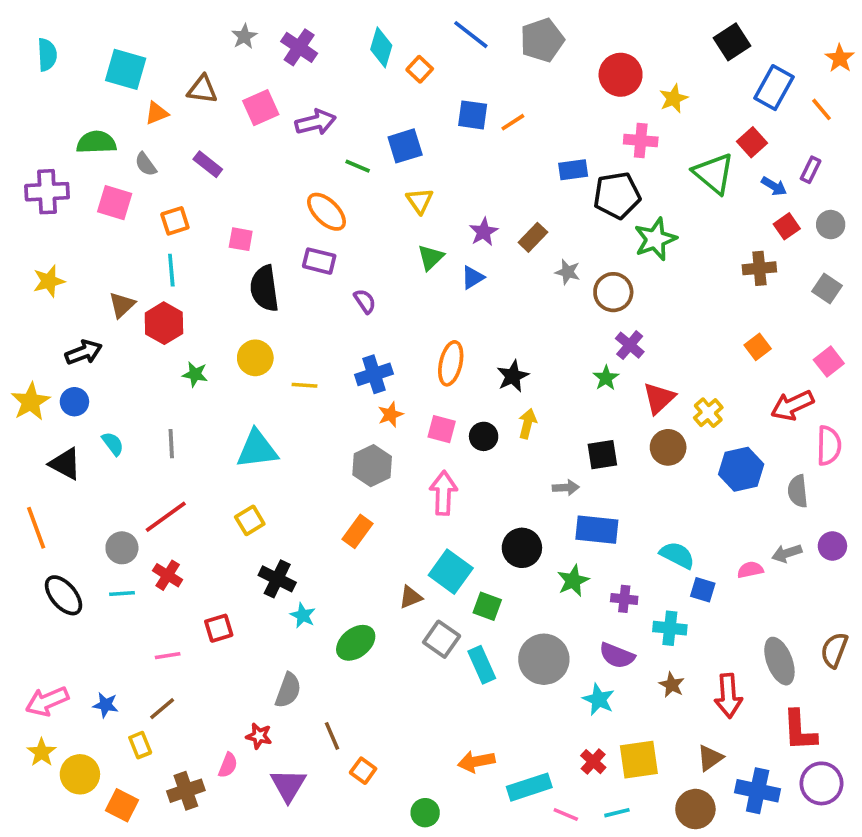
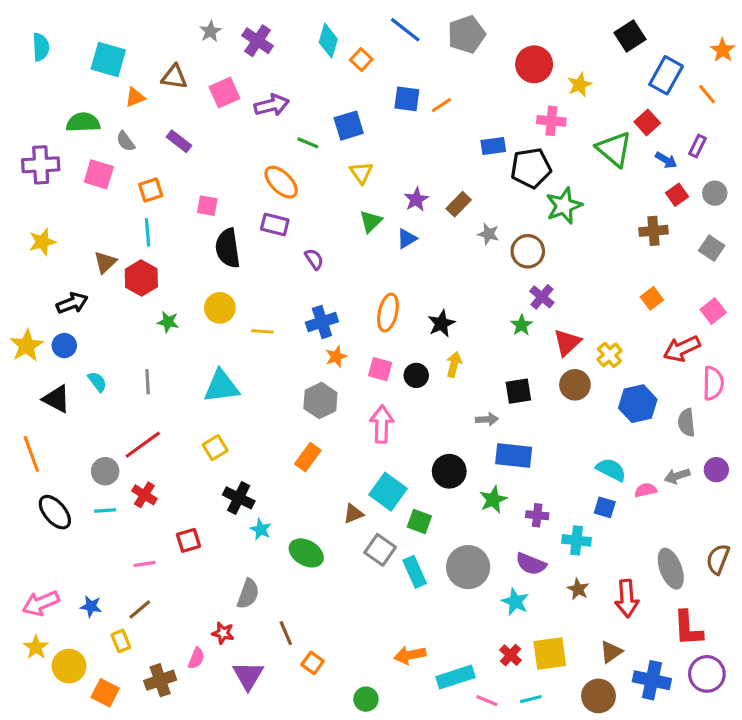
cyan semicircle: (677, 555) -> (611, 470), moved
green ellipse: (356, 643) -> (306, 553), turned 68

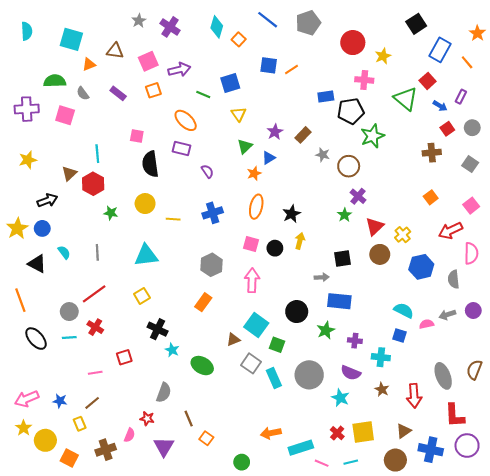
orange square: (151, 190) -> (153, 90), moved
orange star: (336, 357) -> (254, 173), moved

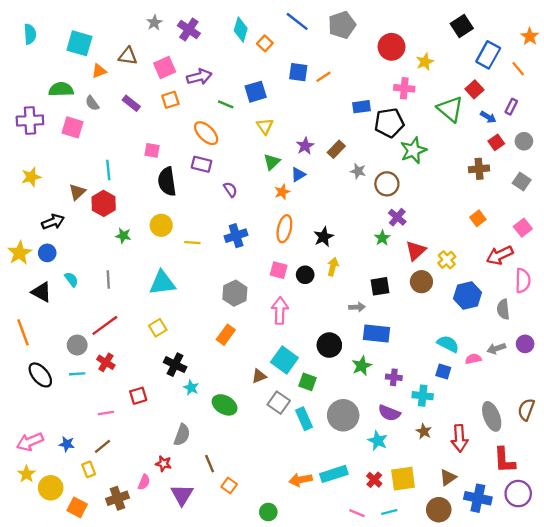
cyan rectangle: (301, 448) -> (334, 474), moved

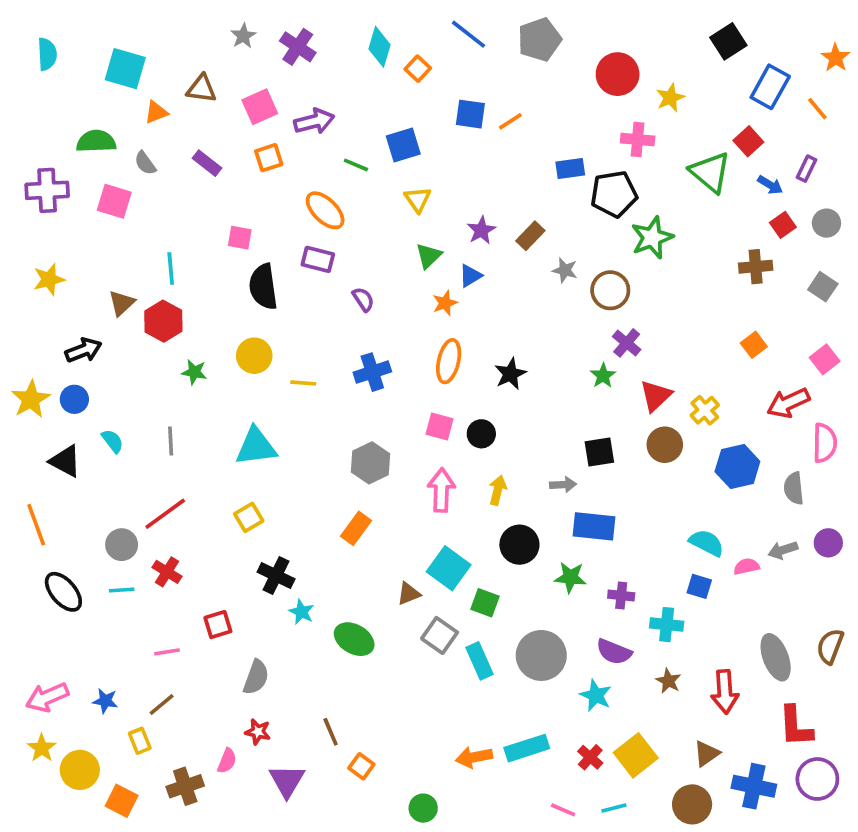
yellow arrow: (333, 267) -> (498, 490), moved
green star: (362, 366) -> (570, 577), turned 30
gray semicircle: (182, 435) -> (256, 677), moved
yellow square: (403, 479) -> (636, 755), turned -30

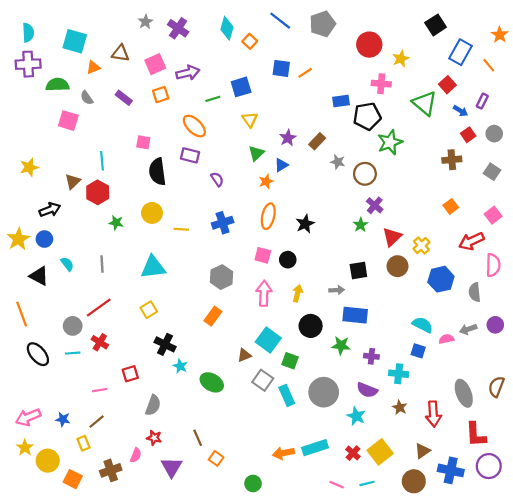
green line: (356, 165) -> (213, 99), turned -40
purple cross: (47, 190) -> (28, 64), moved

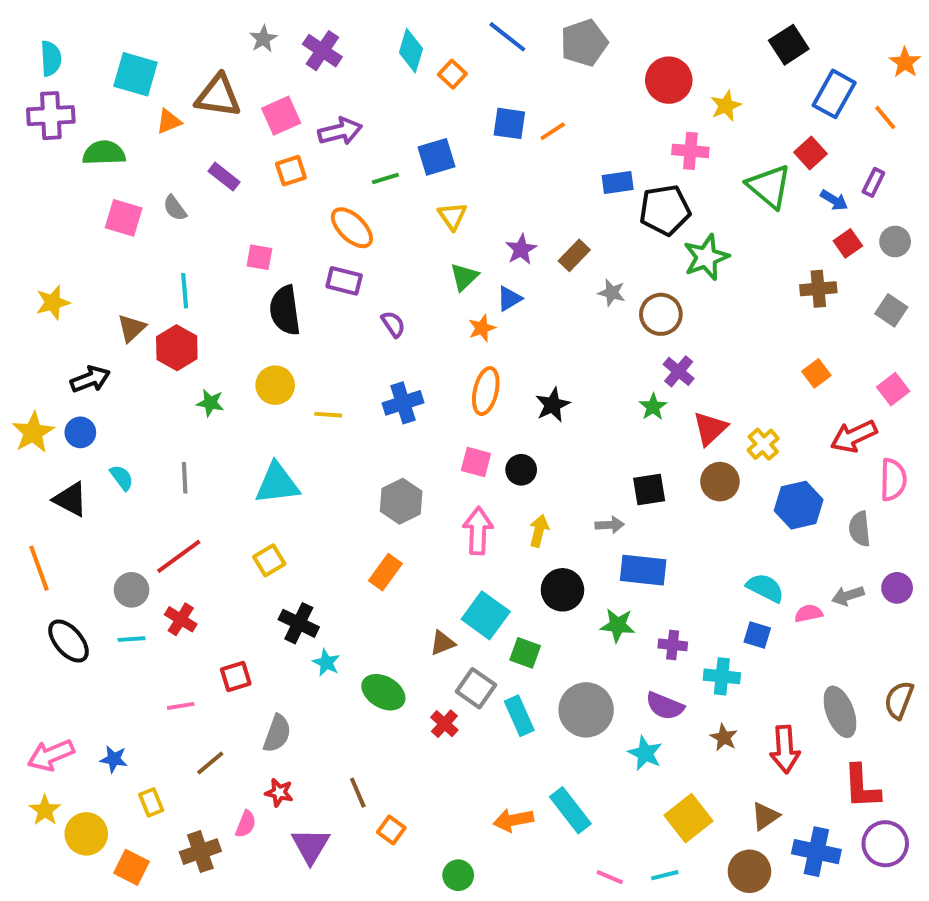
brown triangle: (120, 53) -> (218, 96), size x1.4
gray semicircle: (87, 98) -> (175, 208), moved
brown line: (97, 422) -> (210, 763), moved
cyan rectangle: (315, 448) -> (570, 810), turned 70
red cross: (353, 453) -> (444, 724), moved

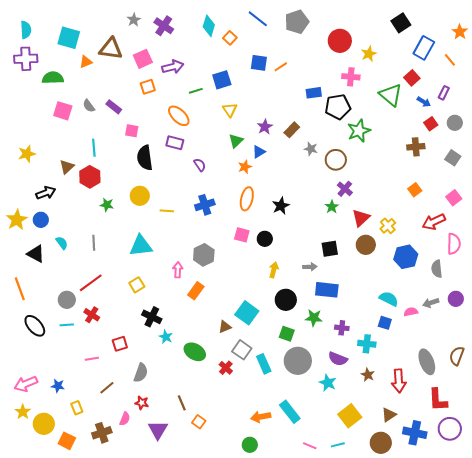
purple rectangle: (224, 177) -> (114, 107), moved
pink arrow: (478, 531) -> (178, 270), moved, size x0.7
green square: (525, 653) -> (287, 334), moved
green circle: (458, 875) -> (250, 445), moved

